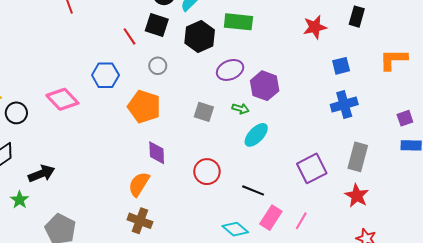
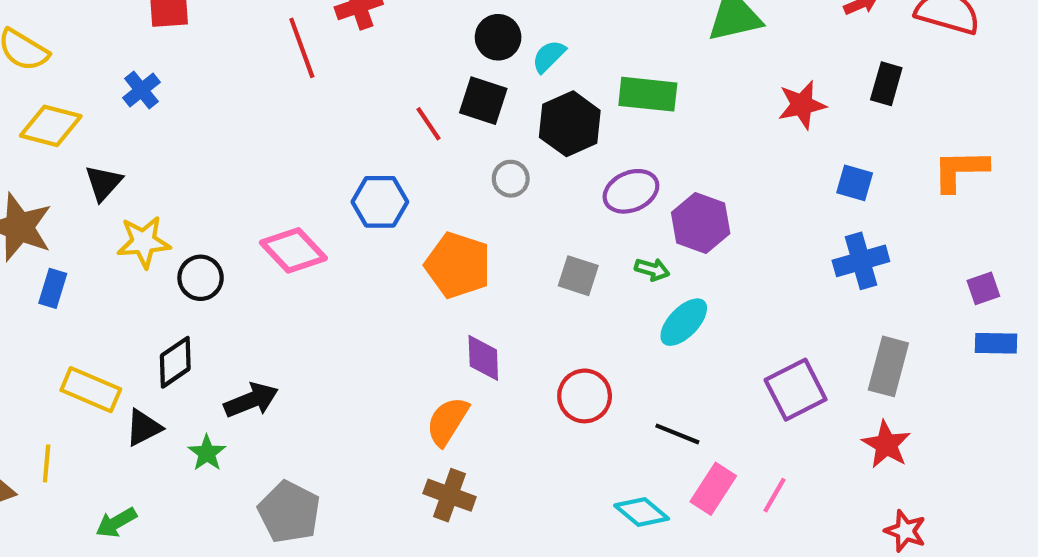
gray circle: (158, 66) -> (511, 179), moved
blue square: (341, 66) -> (855, 183), turned 30

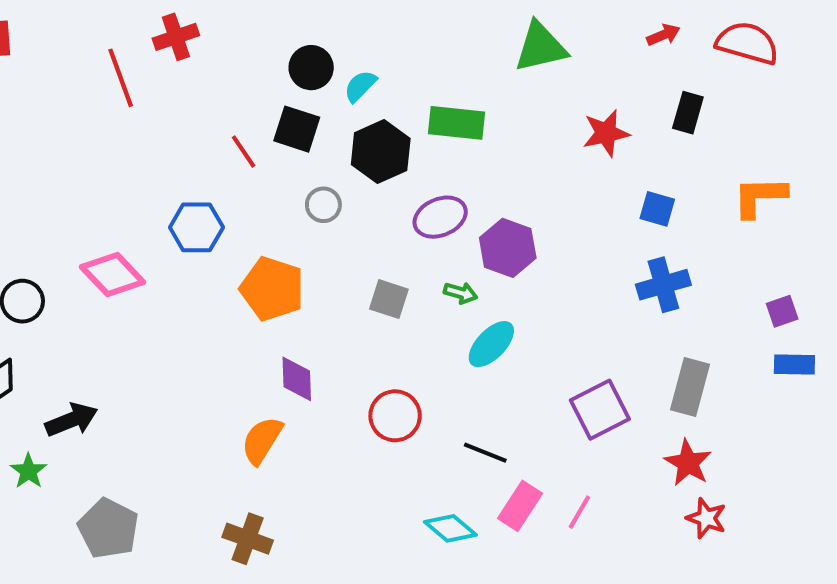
brown cross: (450, 495) -> (248, 539), moved
red star: (905, 531) -> (706, 518), moved

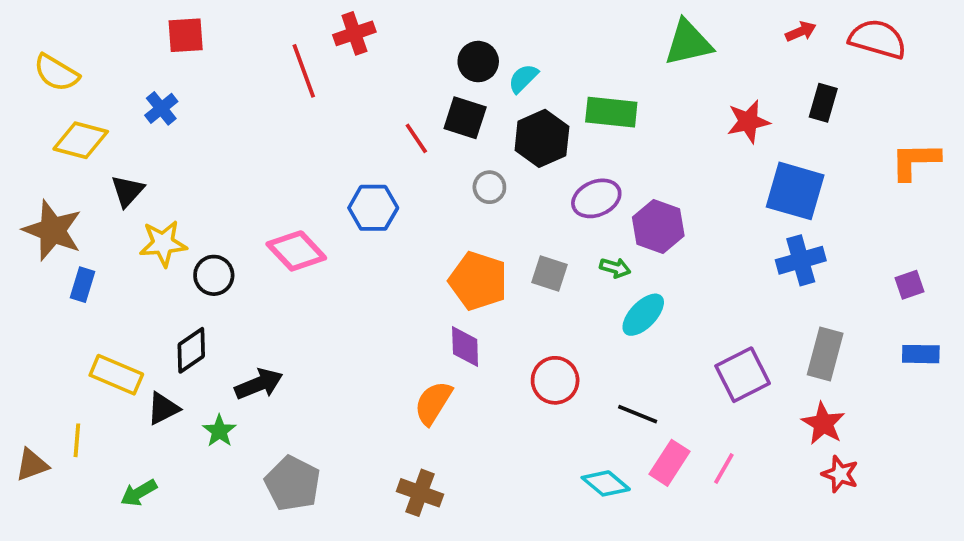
orange L-shape: (760, 197) -> (915, 161), moved
blue square: (657, 209) -> (795, 191), size x1.8
orange pentagon: (272, 289) -> (478, 281), moved
blue rectangle: (794, 365) -> (921, 354), moved

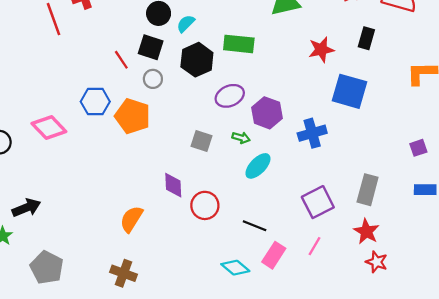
gray circle: (489, 187) -> (153, 79), moved
blue cross: (801, 260) -> (312, 133), moved
orange pentagon: (478, 281) -> (133, 116), moved
purple diamond: (465, 347) -> (173, 185), moved
pink line: (724, 468) -> (314, 246), moved

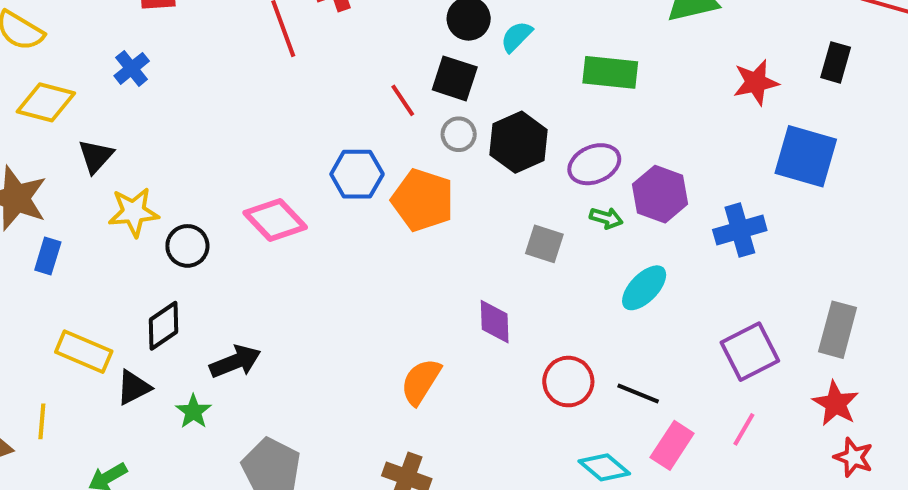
black hexagon: (197, 60) -> (518, 142), moved
green arrow: (241, 138) -> (606, 218), moved
red circle: (205, 205) -> (568, 382), moved

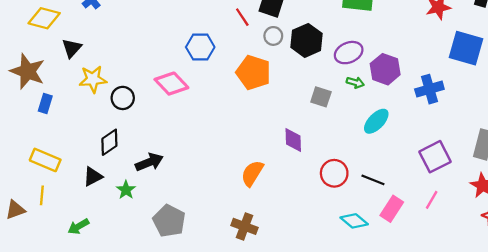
blue hexagon: (357, 174) -> (200, 47), moved
yellow rectangle: (84, 352) -> (45, 160), moved

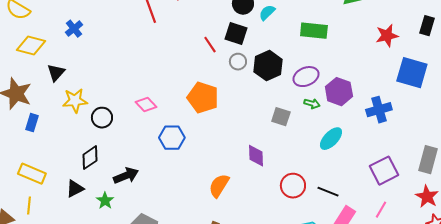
blue hexagon: (200, 47) -> (172, 138), moved
orange pentagon: (253, 72) -> (203, 98), moved
pink diamond: (171, 84) -> (146, 105), size x0.7

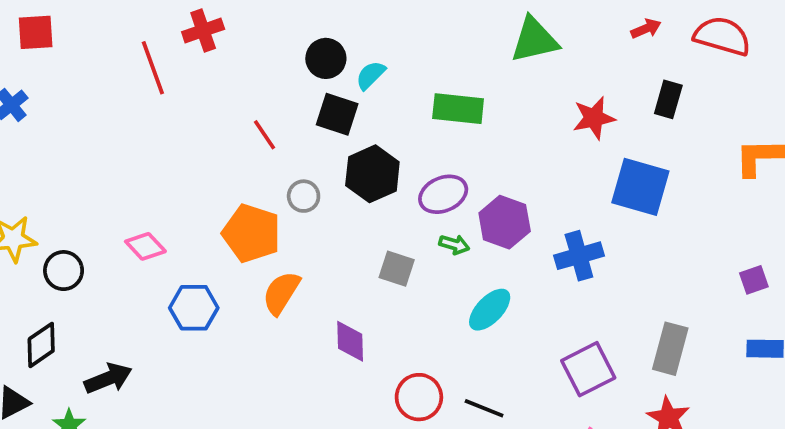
black square: (236, 34) -> (337, 114), moved
gray circle: (238, 62) -> (304, 196), moved
orange semicircle: (219, 186) -> (281, 293), moved

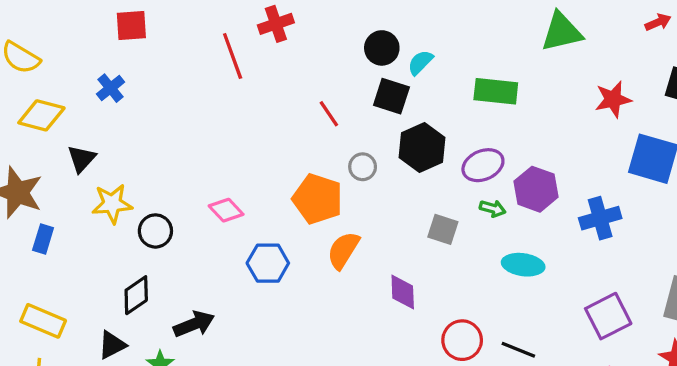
cyan ellipse: (490, 310) -> (523, 265), turned 54

